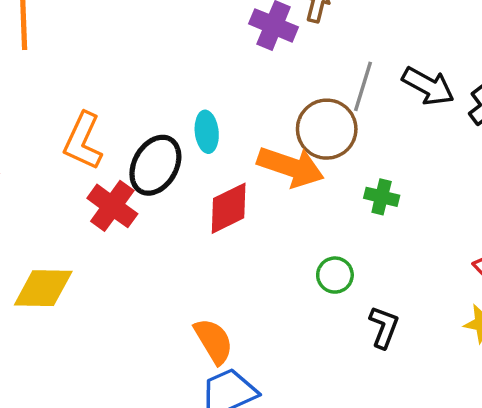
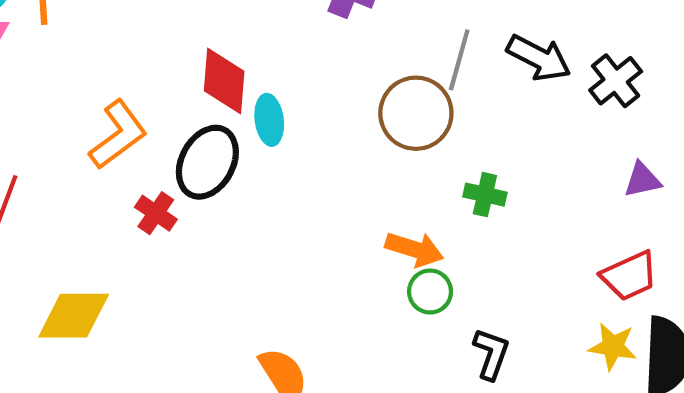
orange L-shape: (83, 141) -> (118, 135), turned -150
orange arrow: (291, 167) -> (414, 249), moved, size x0.7
red cross: (112, 206) -> (156, 213), size x0.7
red diamond: (229, 208) -> (224, 81), moved, turned -58

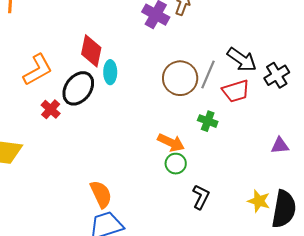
gray line: (459, 60) -> (208, 74), moved
purple triangle: (642, 180) -> (280, 146), moved
red trapezoid: (629, 276) -> (236, 91), moved

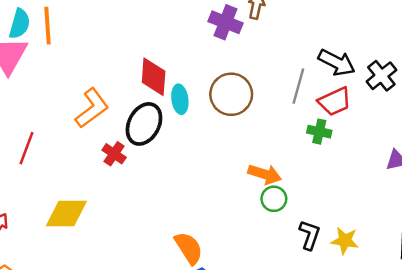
brown circle: (180, 78) -> (231, 94), moved
green cross: (208, 121) -> (319, 132), moved
yellow star: (259, 201) -> (345, 241), moved

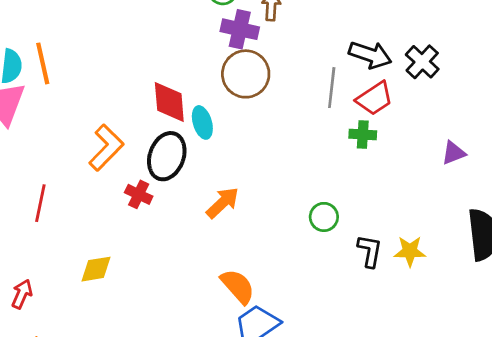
brown circle: (231, 94) -> (246, 74), moved
orange arrow: (265, 174) -> (223, 203), moved, turned -52
yellow diamond: (66, 214) -> (96, 269), size x0.7

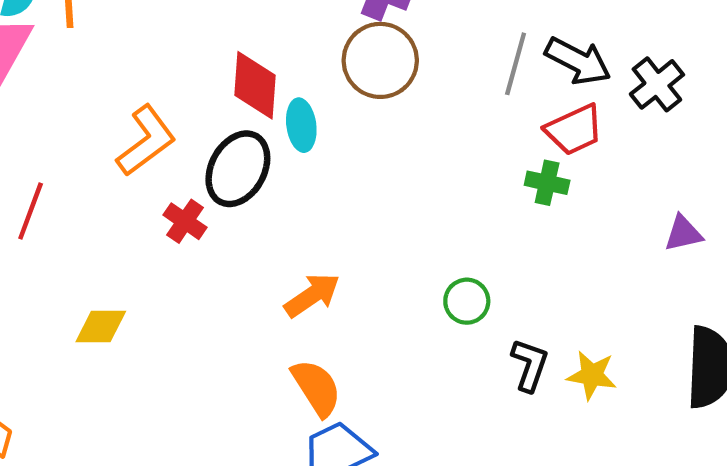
gray line: (332, 88) -> (516, 64), moved
orange arrow: (223, 203) -> (312, 295), moved

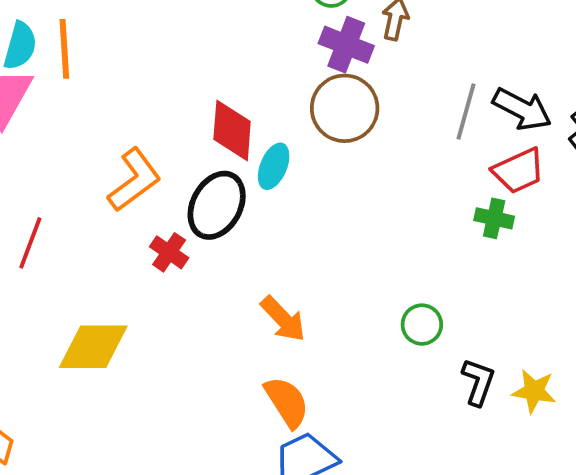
cyan ellipse: (301, 125) -> (274, 166), turned 30
orange arrow: (312, 295) -> (283, 319), turned 81
yellow diamond: (101, 327) -> (93, 347), size x1.5

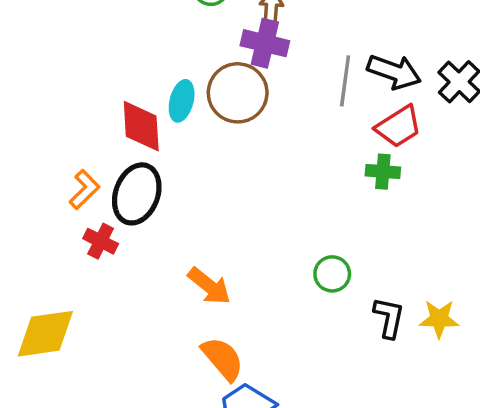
purple cross: (346, 45) -> (265, 43), moved
cyan ellipse: (274, 166) -> (182, 101), moved
orange L-shape: (134, 180) -> (84, 189), moved, size x0.7

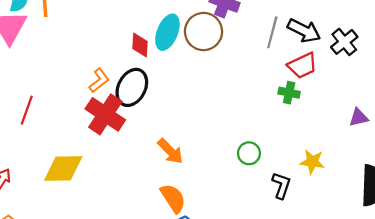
cyan ellipse: (182, 101) -> (167, 32), size x1.4
red diamond: (141, 126) -> (140, 45), size x0.7
red cross: (101, 241) -> (105, 114), size x1.8
yellow star: (439, 319) -> (312, 162), moved

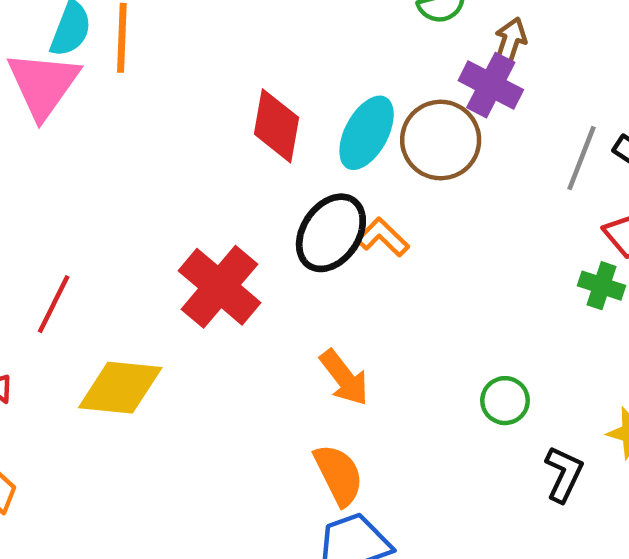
red diamond: (140, 45) -> (276, 126), moved, size x1.4
orange L-shape: (99, 80) -> (383, 237), moved, turned -105
black ellipse: (132, 87) -> (331, 233), moved
red line: (27, 110) -> (54, 304), moved

